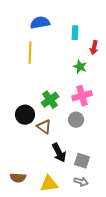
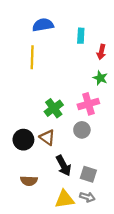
green star: (80, 67) -> (100, 78), moved
black circle: (25, 115) -> (23, 140), moved
brown semicircle: (18, 178) -> (29, 181), moved
yellow triangle: (49, 184) -> (65, 199), moved

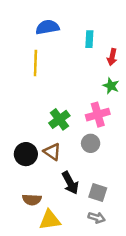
yellow triangle: (65, 199) -> (50, 220), moved

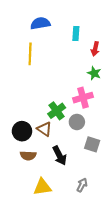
green cross: (59, 119) -> (57, 111), moved
gray square: (98, 192) -> (92, 144), moved
brown semicircle: (32, 200) -> (28, 156), moved
gray arrow: (97, 218) -> (82, 185), turned -80

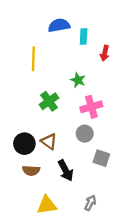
blue semicircle: (40, 23) -> (59, 25), moved
green star: (94, 73) -> (78, 80), moved
green cross: (57, 111) -> (49, 101), moved

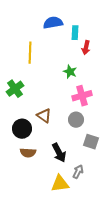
red arrow: (105, 53) -> (86, 48), moved
green cross: (49, 101) -> (15, 89), moved
brown triangle: (49, 141) -> (44, 116), moved
gray arrow: (90, 203) -> (78, 172), moved
yellow triangle: (47, 205) -> (60, 184), moved

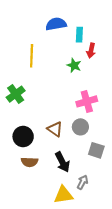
green star: (70, 72) -> (74, 65), moved
brown triangle: (44, 116) -> (55, 129), moved

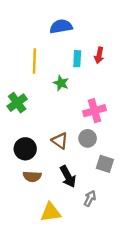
cyan rectangle: (79, 35) -> (77, 59), moved
green star: (74, 65) -> (61, 83), moved
yellow triangle: (63, 195) -> (51, 212), moved

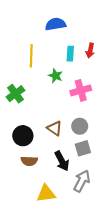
pink cross: (94, 111) -> (81, 90), moved
gray square: (105, 164) -> (83, 148), moved, turned -35
gray arrow: (90, 198) -> (82, 181), size x1.5

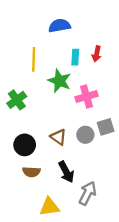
green star: (56, 76) -> (60, 81), size x1.5
gray square: (83, 148) -> (106, 127), moved

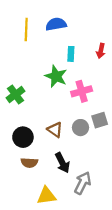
red arrow: (97, 54) -> (101, 51), moved
yellow line: (34, 59) -> (26, 29), moved

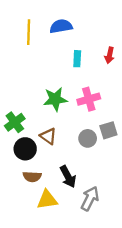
green star: (56, 76) -> (55, 99), moved, turned -30
green cross: (15, 94) -> (15, 122), moved
brown triangle: (55, 130) -> (48, 136), moved
yellow triangle: (46, 196) -> (47, 200), moved

